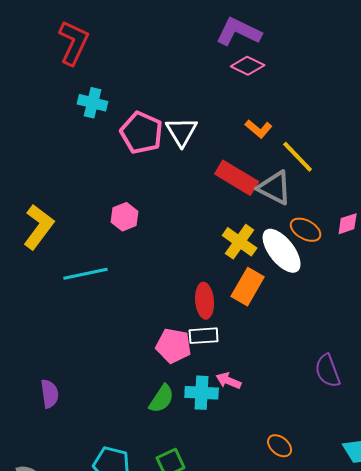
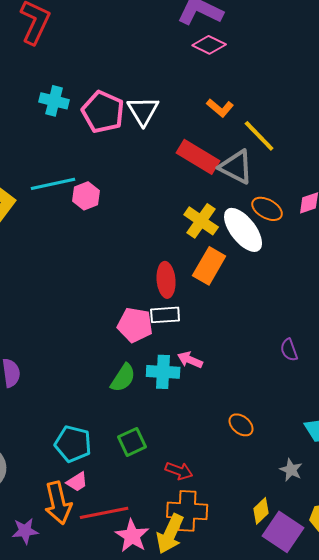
cyan cross: (93, 103) -> (54, 101), moved
cyan line: (86, 274) -> (53, 184), moved
purple semicircle: (328, 371) -> (289, 350), size x0.7

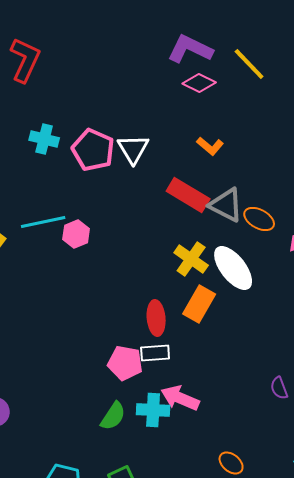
yellow line: (259, 136) -> (249, 64), moved
orange ellipse: (267, 209) -> (259, 219), moved
pink arrow: (190, 360) -> (180, 398), size x1.5

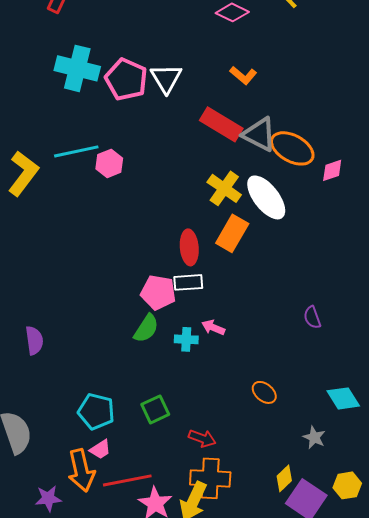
cyan cross: (44, 139) -> (77, 68), size x1.5
orange ellipse: (259, 219) -> (292, 148), size x1.4
pink arrow: (180, 398) -> (213, 327), size x0.6
cyan cross: (153, 410) -> (186, 339), size x0.7
green semicircle: (113, 416) -> (146, 328), moved

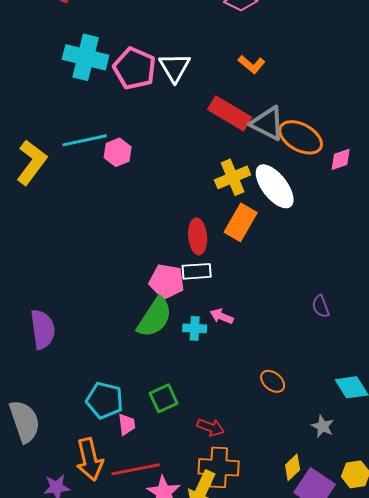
yellow cross: (224, 188) -> (233, 177), turned 32
green semicircle: (146, 328) -> (155, 317), size x1.4
purple semicircle: (34, 340) -> (43, 329), size x1.4
pink trapezoid: (100, 449) -> (127, 424), moved, turned -65

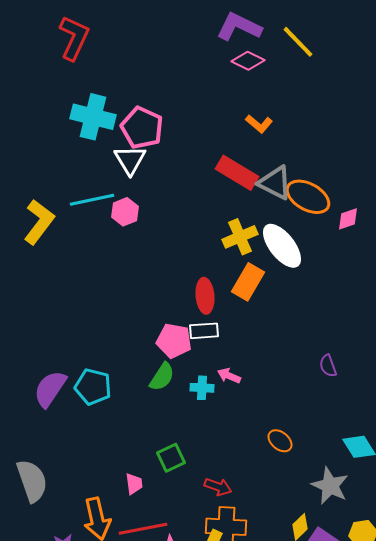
white triangle: (175, 67) -> (130, 160), moved
green semicircle: (155, 317) -> (162, 377), size x0.7
purple semicircle: (43, 329) -> (50, 389), turned -138
cyan pentagon: (105, 400) -> (93, 387), moved
gray star: (323, 426) -> (330, 486), size x1.6

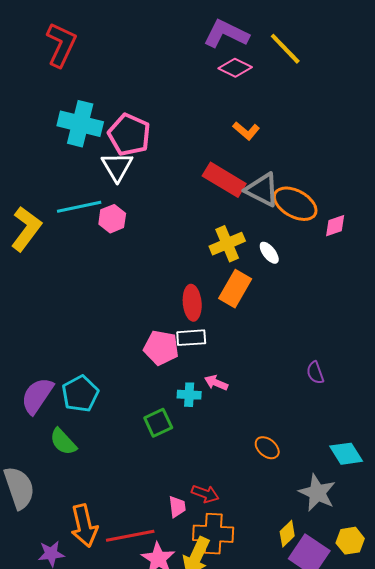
white ellipse: (282, 246) -> (269, 253), size x0.5
green semicircle: (162, 377) -> (63, 442), moved, turned 104
cyan pentagon: (93, 387) -> (80, 394), turned 30
green square: (171, 458) -> (158, 423), moved
pink trapezoid: (134, 484) -> (177, 507), moved

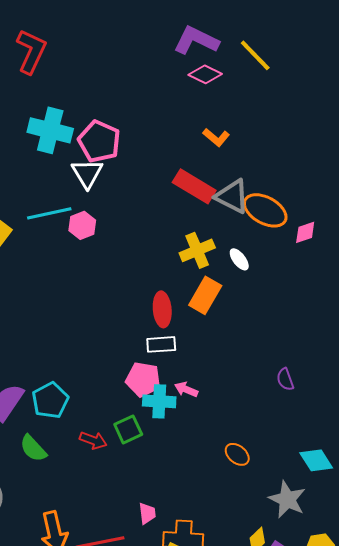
pink pentagon: (161, 348) -> (143, 379), moved
cyan cross: (189, 395) -> (159, 401), size x1.4
red arrow: (205, 494) -> (93, 440), moved

